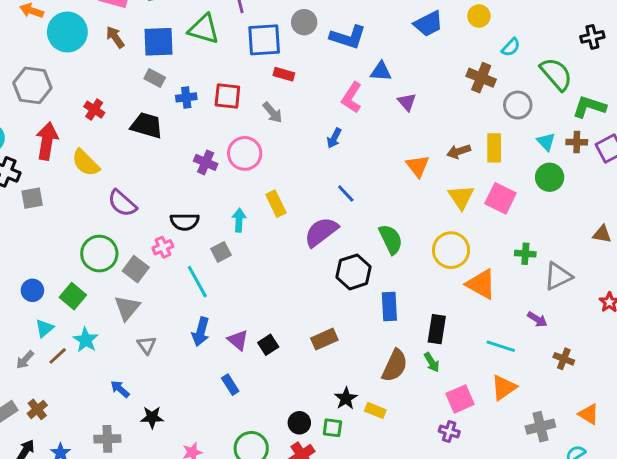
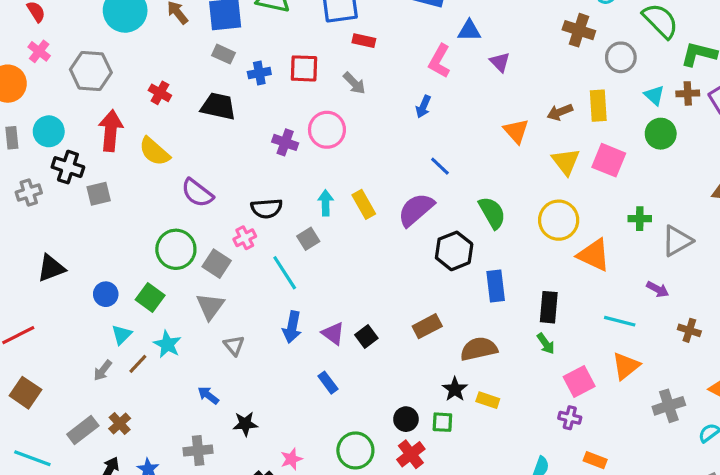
yellow rectangle: (276, 204) -> (364, 204), moved
brown semicircle: (395, 366) -> (479, 349), moved, turned -124

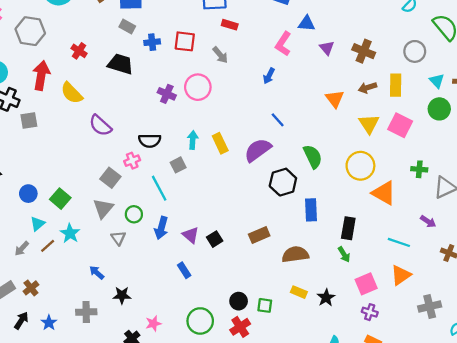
brown cross: (579, 30) -> (364, 51), moved
green circle: (176, 249) -> (134, 214), moved, size x0.6
black star: (455, 389) -> (326, 298), moved
purple cross: (570, 418) -> (370, 312), moved

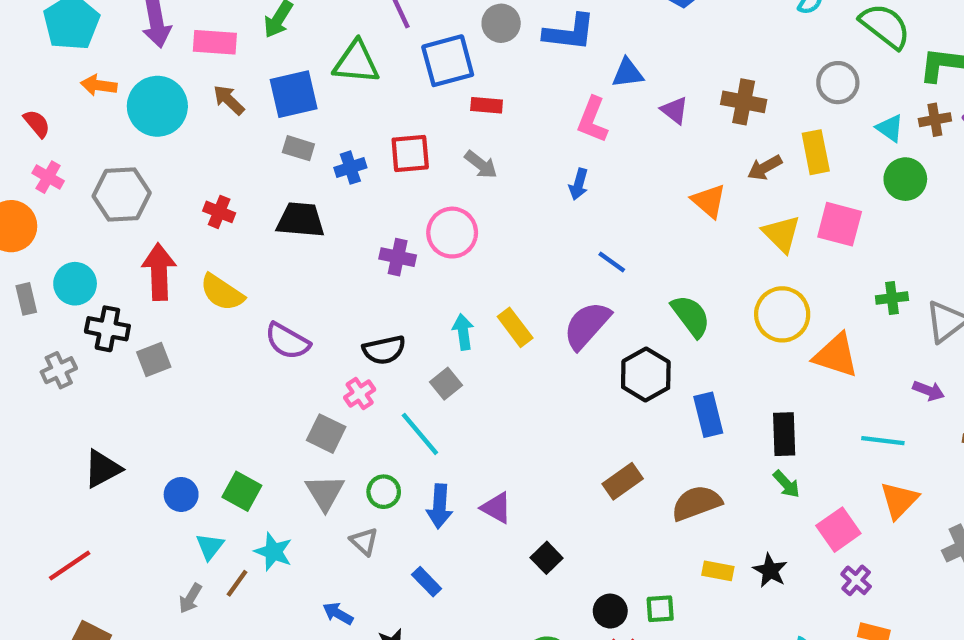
black square: (215, 239) -> (547, 558), moved
blue rectangle: (184, 270) -> (427, 582), moved
purple cross: (370, 312) -> (856, 580), turned 35

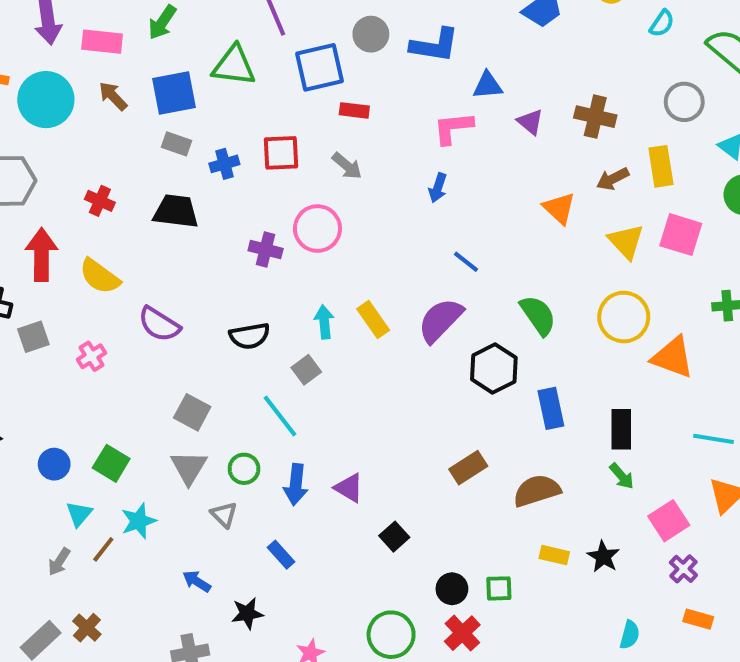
pink L-shape: (593, 120) -> (453, 128), turned 60
pink cross: (360, 394) -> (91, 356), moved
cyan star: (273, 552) -> (139, 521), turned 30

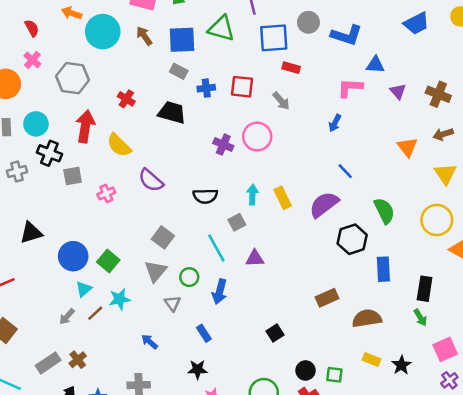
blue circle: (54, 464) -> (73, 256), size x1.5
purple triangle: (349, 488) -> (255, 258), moved, turned -42
black star: (247, 613) -> (198, 369), moved

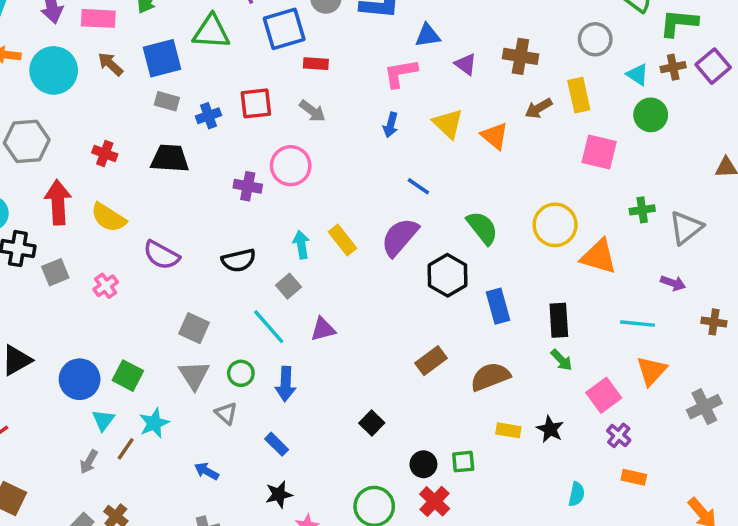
yellow triangle: (445, 174) -> (448, 124), moved

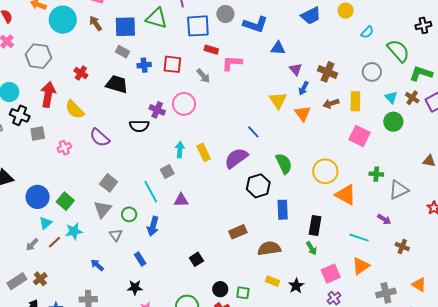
brown cross: (673, 67) -> (412, 98), turned 32
pink L-shape: (400, 73) -> (232, 63), moved
blue arrow: (391, 125) -> (304, 88), moved
black semicircle: (239, 260) -> (139, 126), moved

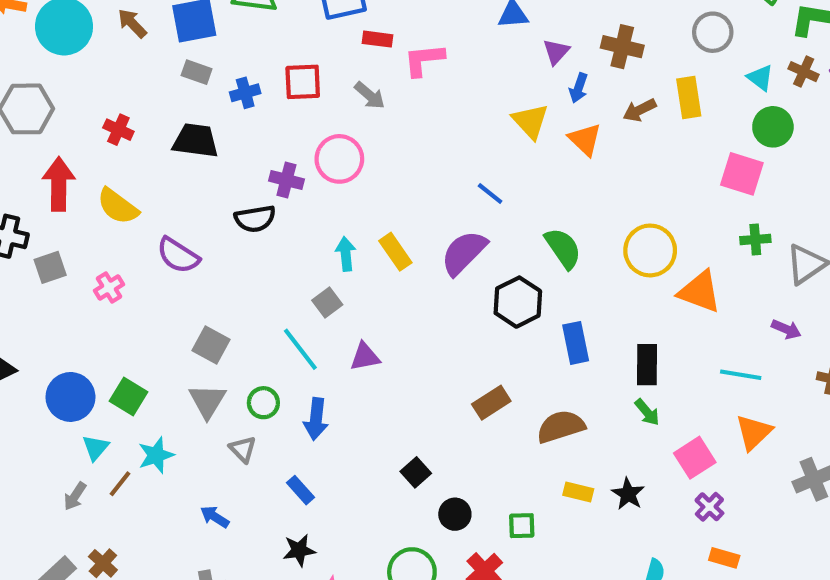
purple triangle: (296, 69) -> (556, 52), turned 32
pink square: (359, 136) -> (742, 174), moved
black circle: (220, 289) -> (455, 514), moved

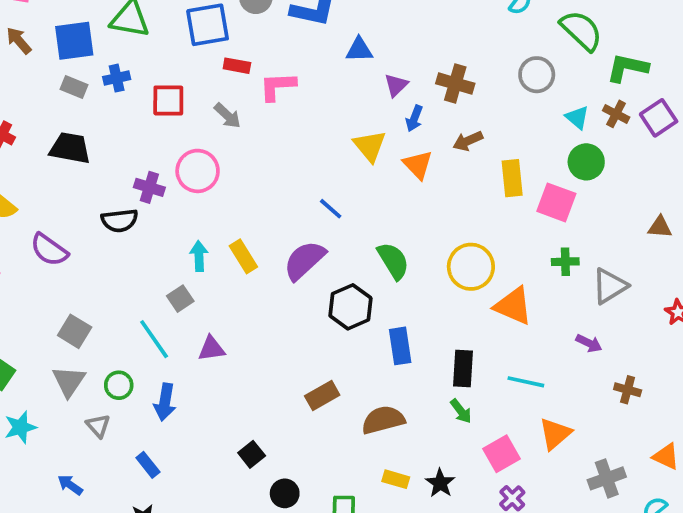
blue cross: (245, 93) -> (117, 78), moved
yellow rectangle: (689, 97) -> (512, 178), moved
cyan line: (741, 375) -> (526, 382), moved

